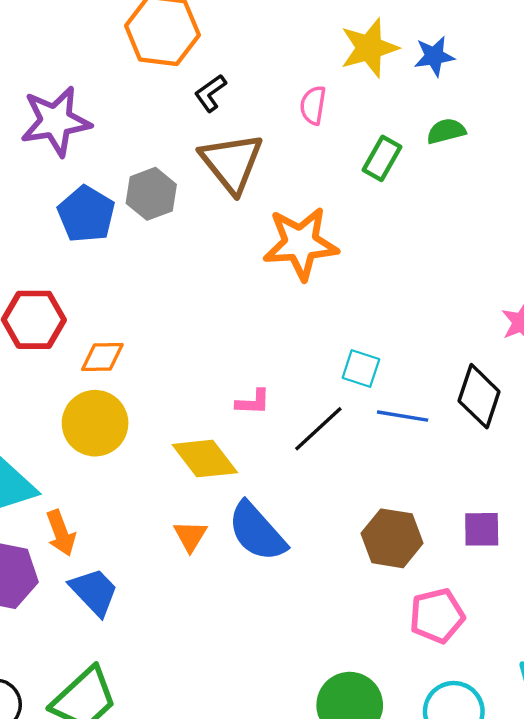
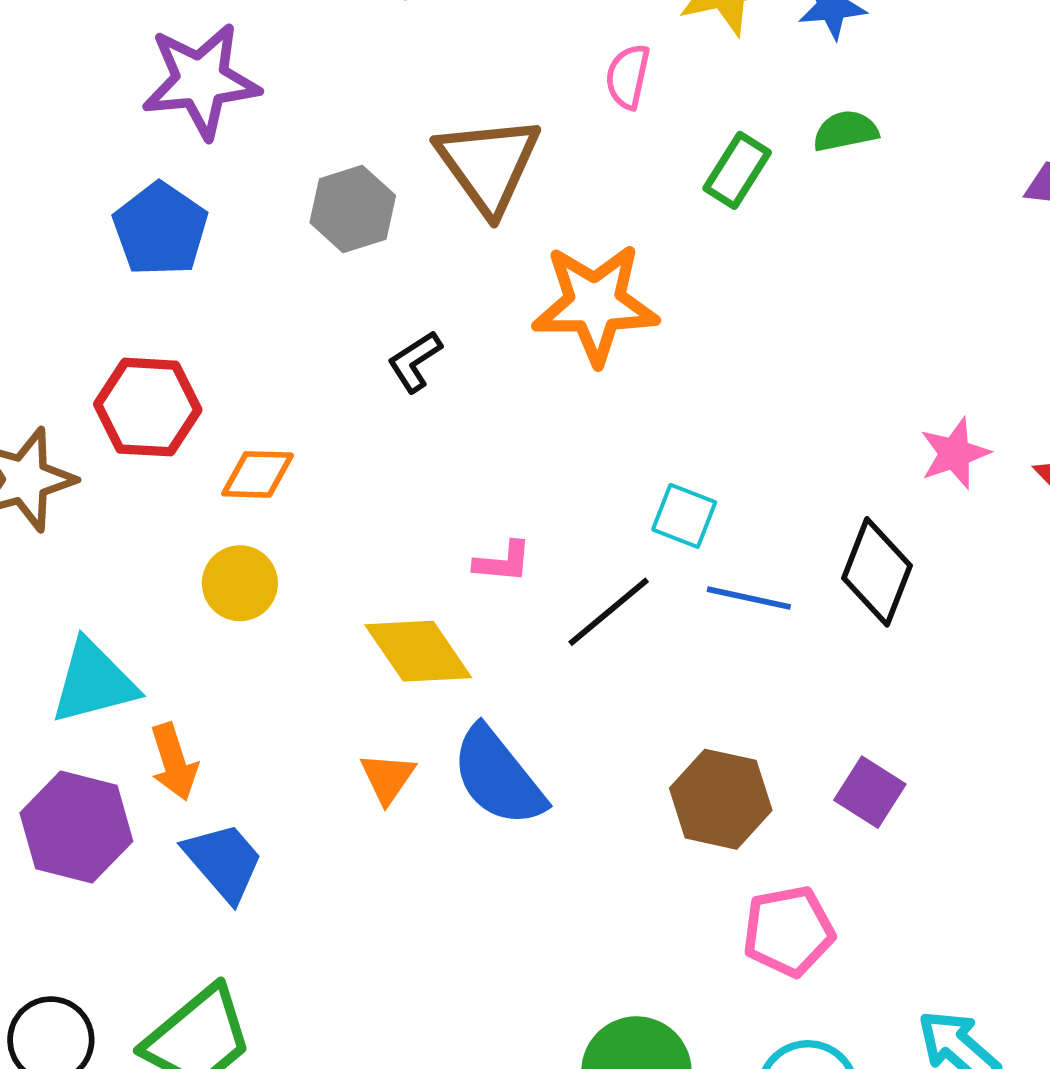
black L-shape: (210, 93) -> (415, 361), moved
blue pentagon: (86, 214) -> (160, 229), moved
yellow circle: (95, 423) -> (240, 583), size x0.7
purple square: (482, 529) -> (870, 792), turned 30

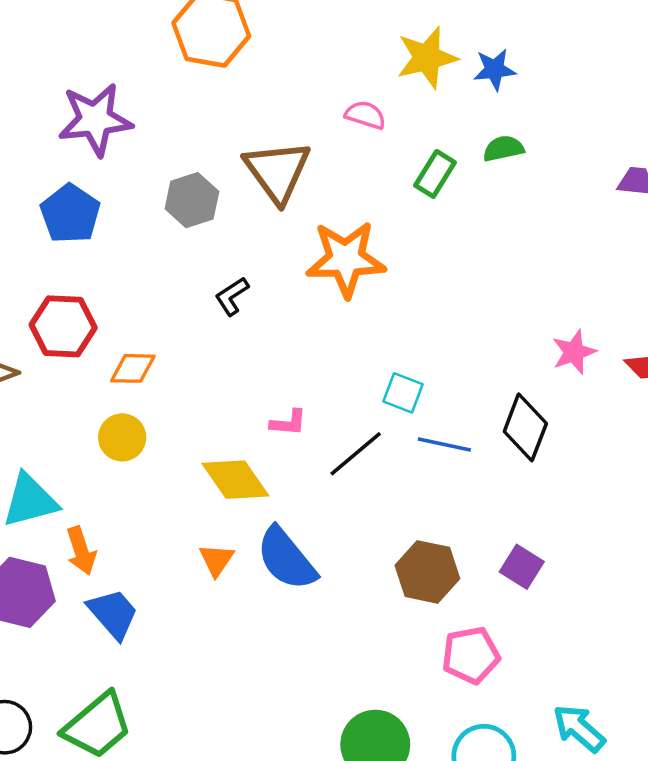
pink semicircle: (628, 76) -> (365, 115), turned 96

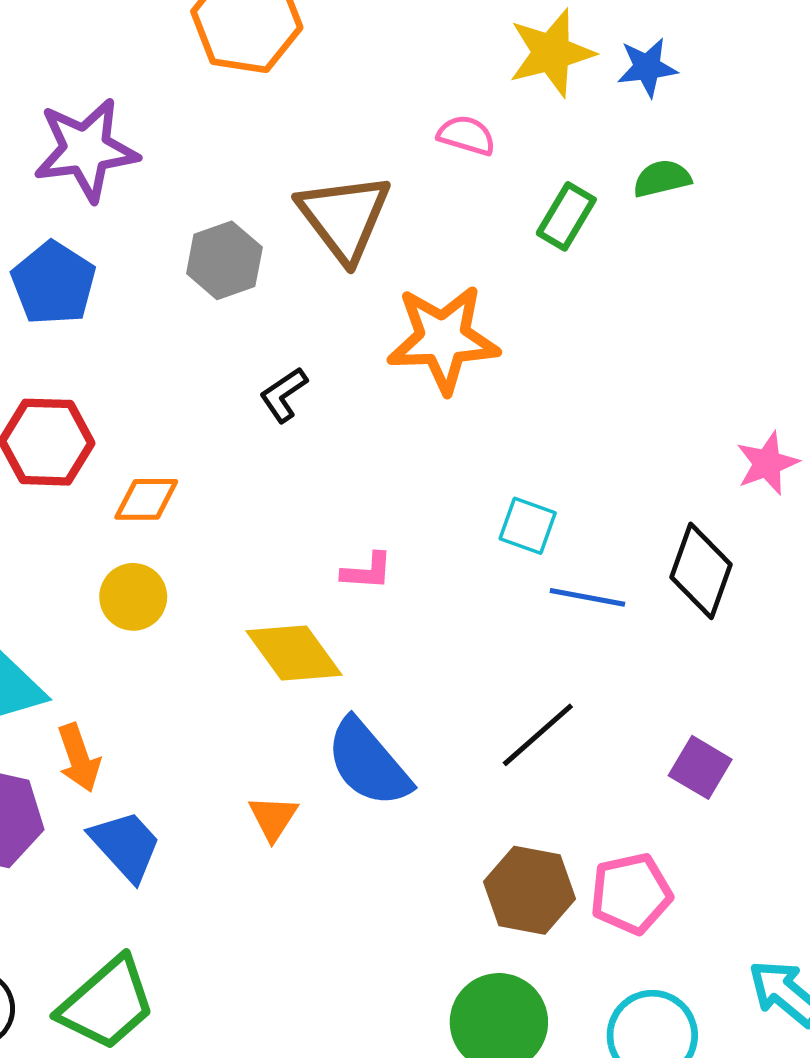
black line: (356, 454) -> (538, 735), moved
orange triangle: (216, 560) -> (273, 818), moved
brown hexagon: (427, 572) -> (529, 890), moved

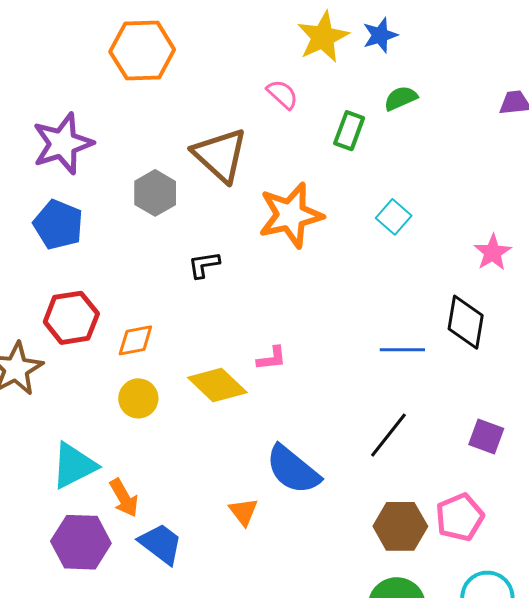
pink semicircle: (466, 135) -> (282, 94), turned 36
black L-shape: (284, 395) -> (204, 265), turned 36
cyan square: (528, 526) -> (394, 217), moved, turned 32
yellow diamond: (294, 653) -> (217, 385), moved

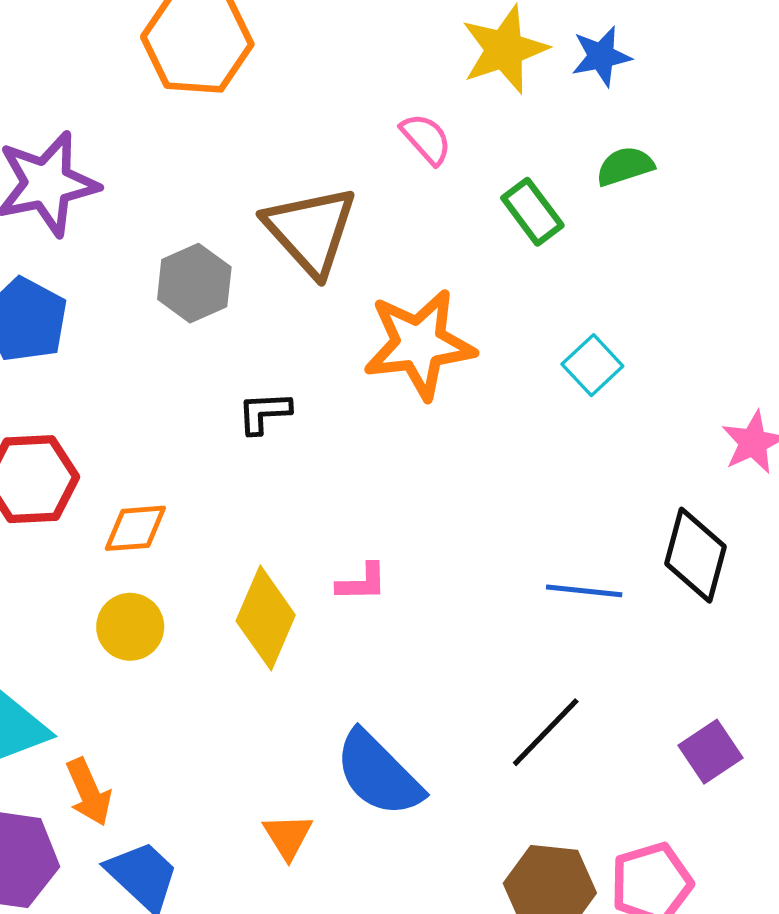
green rectangle: (349, 131) -> (532, 212), turned -63
yellow diamond: (217, 385) -> (266, 618), turned 64
purple square: (486, 436) -> (711, 752), turned 30

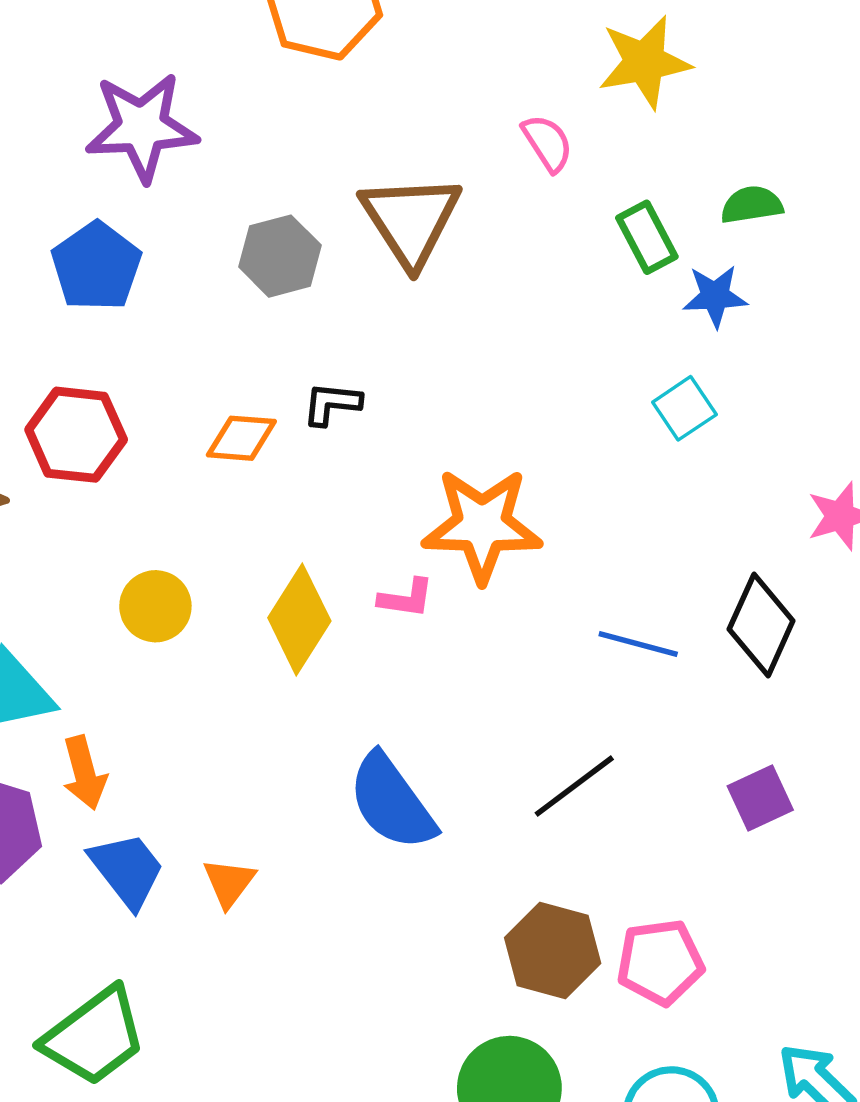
blue star: (601, 56) -> (715, 296), moved
orange star: (419, 344) -> (482, 525), moved
orange diamond: (135, 528) -> (241, 438), moved
purple square: (711, 752) -> (760, 798), moved
orange triangle: (288, 836) -> (229, 883), moved

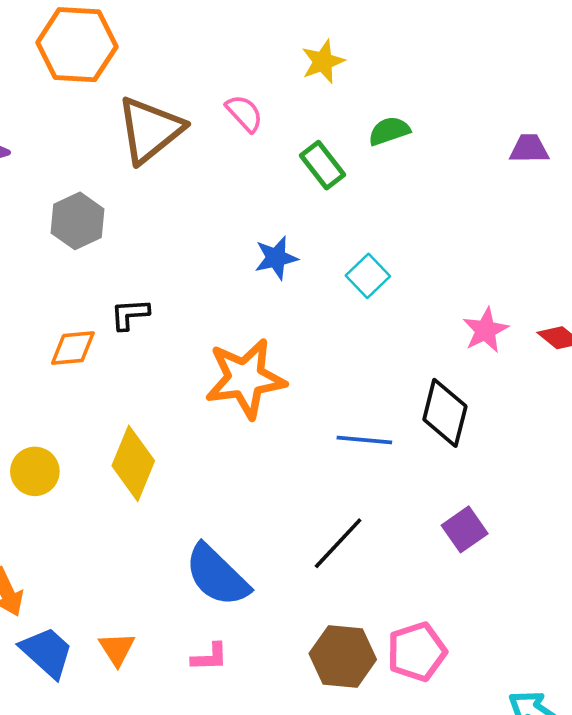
yellow star: (645, 62) -> (323, 62), moved, size x0.7
brown triangle: (411, 220) -> (150, 130), moved, turned 34
blue star: (715, 296) -> (276, 258), moved
pink L-shape: (406, 598) -> (210, 657), moved

